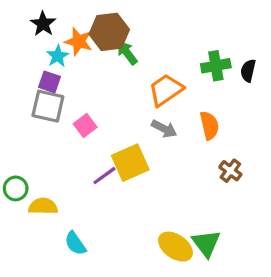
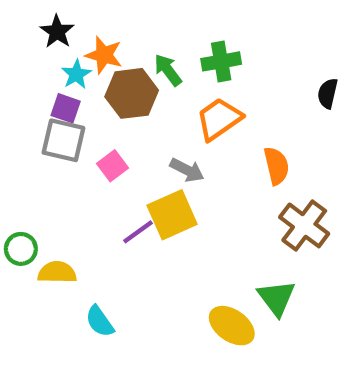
brown hexagon: (109, 32) -> (132, 93), moved
green cross: (216, 66) -> (221, 61), moved
gray arrow: (164, 129) -> (187, 170), moved
brown cross: (230, 171) -> (304, 225), size x1.6
green triangle: (206, 243) -> (276, 298), moved

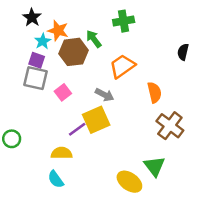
green cross: (221, 61) -> (124, 21), moved
yellow semicircle: (57, 272) -> (62, 153), moved

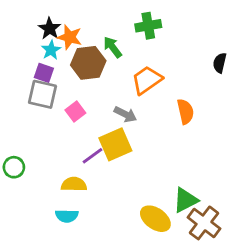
black star: (32, 17) -> (50, 29), moved
brown cross: (170, 126) -> (204, 223), moved
green triangle: (154, 166) -> (185, 200), turned 40
cyan semicircle: (56, 179) -> (67, 216), turned -54

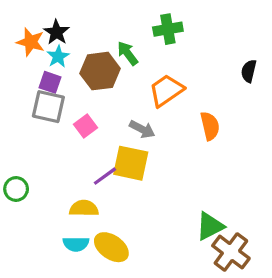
orange star: (70, 37) -> (31, 42), moved
yellow square: (115, 144) -> (131, 163), turned 36
yellow ellipse: (155, 219) -> (111, 247), moved

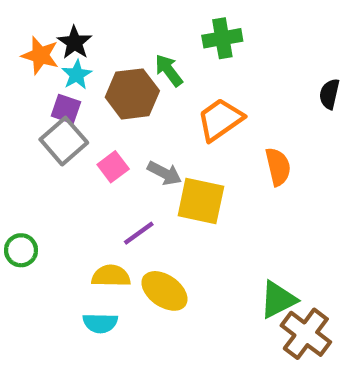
gray square: (48, 107) -> (64, 141), turned 36
gray arrow: (142, 129) -> (164, 173), moved
yellow square: (131, 163) -> (201, 201), moved
yellow ellipse: (111, 247) -> (164, 291), moved

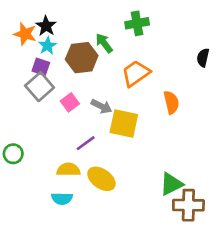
brown cross: (306, 334) -> (188, 205), turned -36

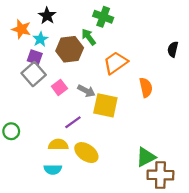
green cross: (137, 23) -> (103, 17), moved, turned 30
black star: (46, 26) -> (47, 16), moved

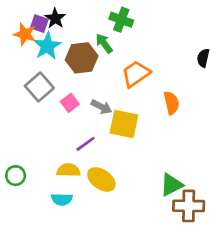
cyan star: (40, 39) -> (47, 46), size x1.5
purple square: (35, 57) -> (39, 24), moved
green circle: (11, 131) -> (16, 176), moved

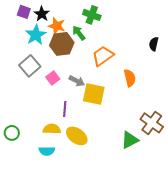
purple square: (39, 24) -> (24, 12), moved
orange star: (25, 34) -> (57, 26), moved
purple line: (86, 144) -> (65, 109), turned -49
brown cross: (189, 206) -> (152, 123), moved, turned 35

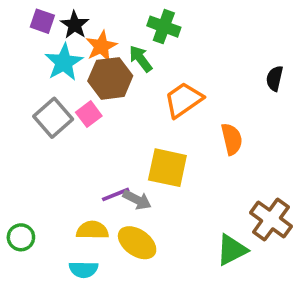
orange star: (57, 26) -> (101, 46), turned 30
pink square: (53, 78) -> (89, 114), moved
gray arrow: (77, 81) -> (137, 200), moved
purple line: (65, 109) -> (116, 194), turned 63

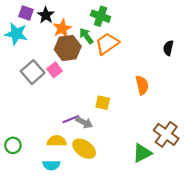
cyan star: (64, 62) -> (16, 34), moved, turned -30
orange trapezoid: (184, 100) -> (107, 44), moved
yellow square: (167, 168) -> (103, 103), size x0.6

